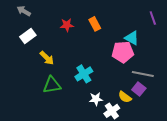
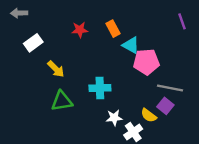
gray arrow: (24, 11) -> (19, 13), moved, turned -32
cyan triangle: (132, 38) -> (131, 45), moved
cyan cross: (84, 74) -> (100, 88), turned 30

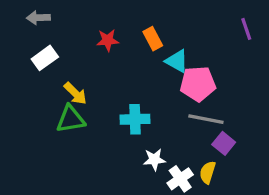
gray arrow: (19, 13) -> (38, 18), moved
gray line: (170, 88) -> (206, 119), moved
green triangle: (62, 101) -> (71, 119), moved
yellow semicircle: (149, 115) -> (208, 172), moved, turned 70

